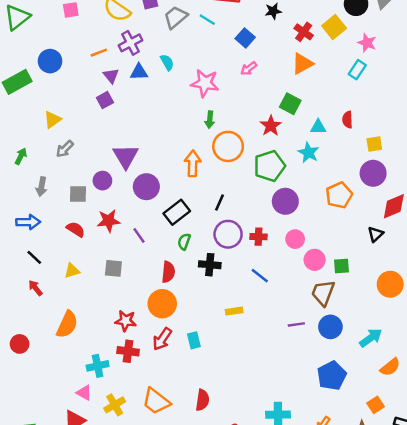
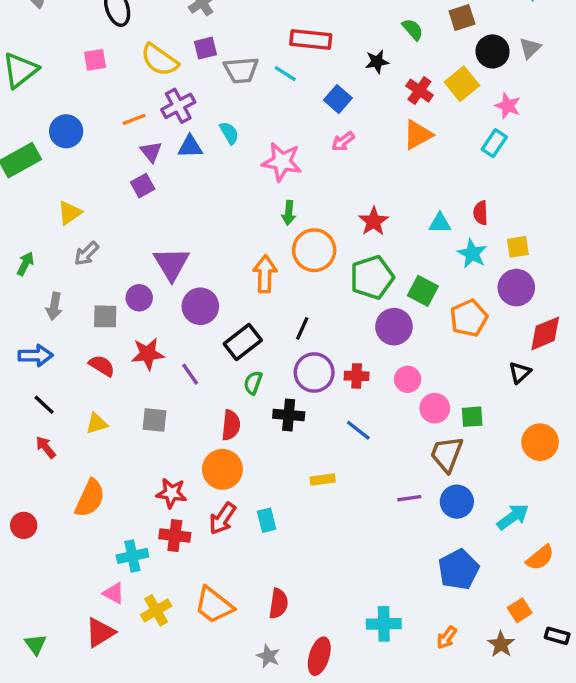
gray trapezoid: (176, 17) -> (241, 70), turned -145
green square: (290, 104) -> (423, 291), moved
cyan star: (308, 153) -> (472, 254), moved

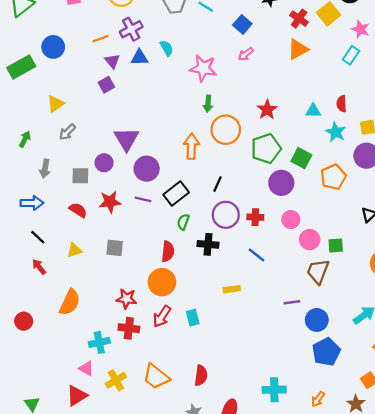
purple line: (190, 374) -> (143, 199), moved, turned -42
blue circle: (457, 502) -> (317, 320), moved

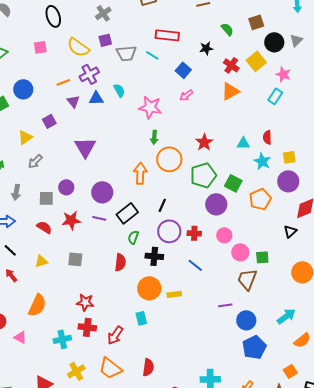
purple square: (106, 85) -> (49, 121), moved
purple triangle: (126, 139) -> (85, 147), moved
orange circle: (162, 282) -> (149, 288), moved
red arrow: (162, 316) -> (115, 335), moved
pink triangle: (86, 368) -> (20, 337), moved

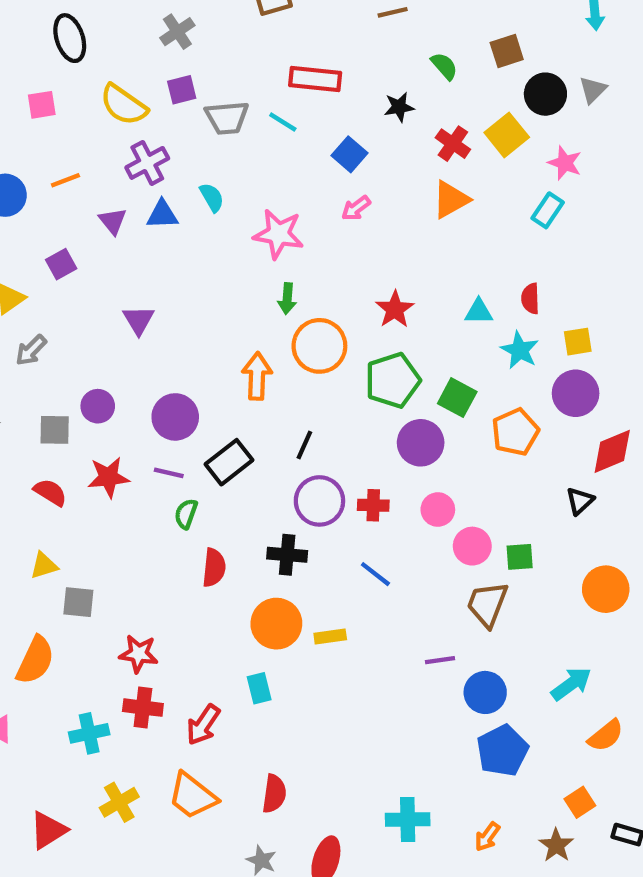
orange line: (63, 82) -> (65, 180), moved
purple triangle: (85, 147) -> (139, 320), size x0.7
green semicircle: (133, 237) -> (186, 514), moved
gray square: (75, 259) -> (78, 602), moved

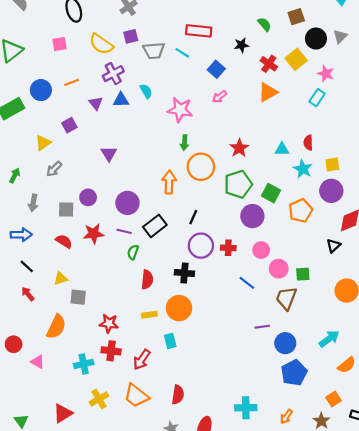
blue line: (375, 574) -> (247, 283), moved
yellow rectangle: (330, 637) -> (149, 315), moved

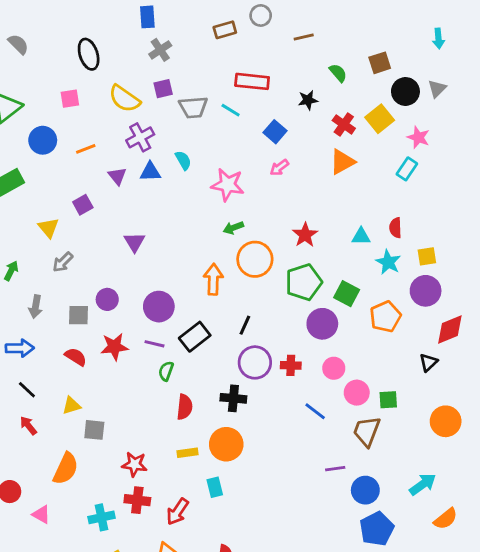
blue circle: (41, 90) -> (43, 140), moved
yellow triangle: (43, 143) -> (48, 228), turned -35
green arrow: (184, 143) -> (233, 228), turned 64

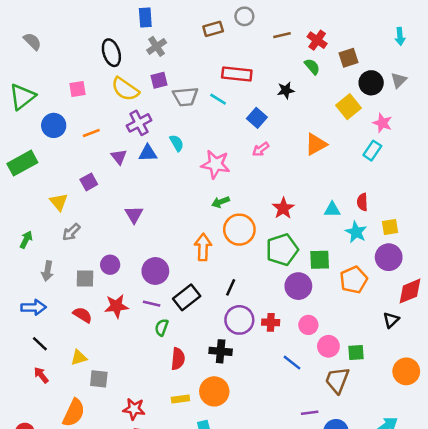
black ellipse: (89, 54) -> (111, 53), moved
red cross: (344, 124) -> (317, 40), moved
green square: (347, 294) -> (320, 260), turned -30

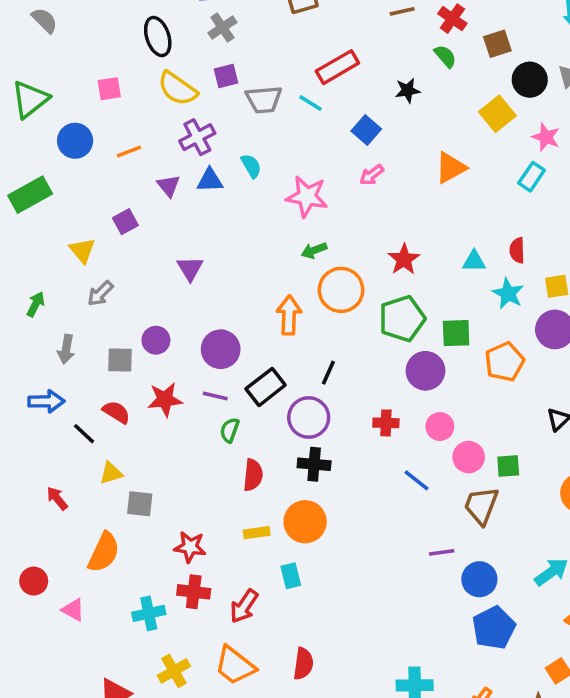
red rectangle: (237, 74) -> (337, 67), turned -36
purple circle: (239, 320) -> (309, 418), moved
black line: (40, 344) -> (84, 434), moved

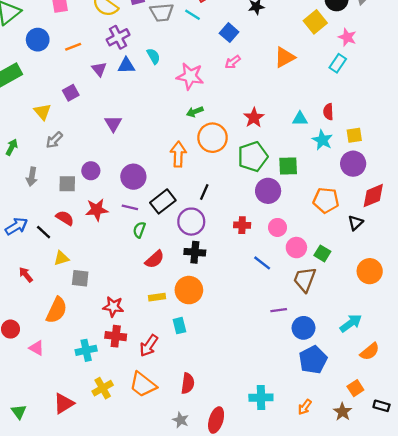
orange pentagon: (505, 362) -> (326, 200), moved, turned 30
blue arrow: (46, 401) -> (16, 226), moved, turned -30
green square: (508, 466) -> (322, 253), turned 35
red semicircle: (253, 475) -> (155, 259), turned 42

